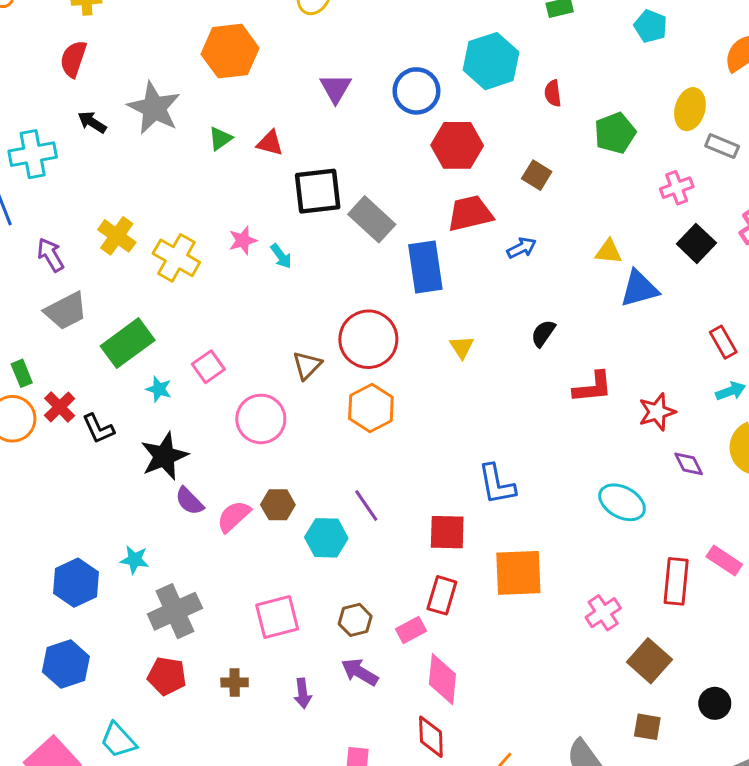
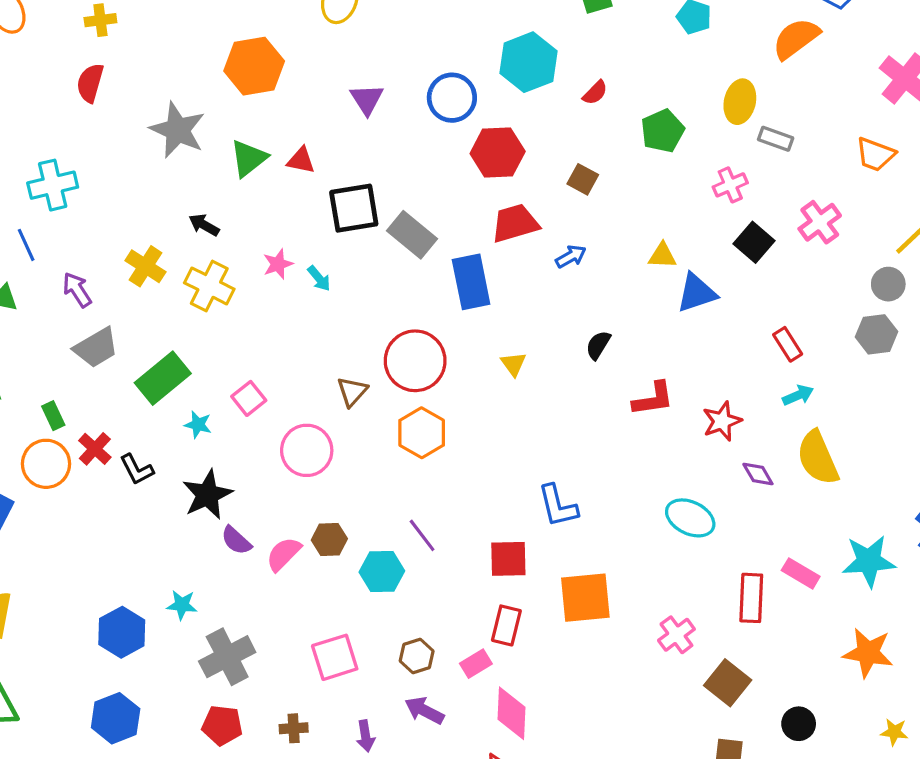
red semicircle: (553, 93) -> (595, 93), turned -125
black arrow: (92, 122) -> (204, 225), moved
green triangle: (220, 138) -> (249, 158), size x1.5

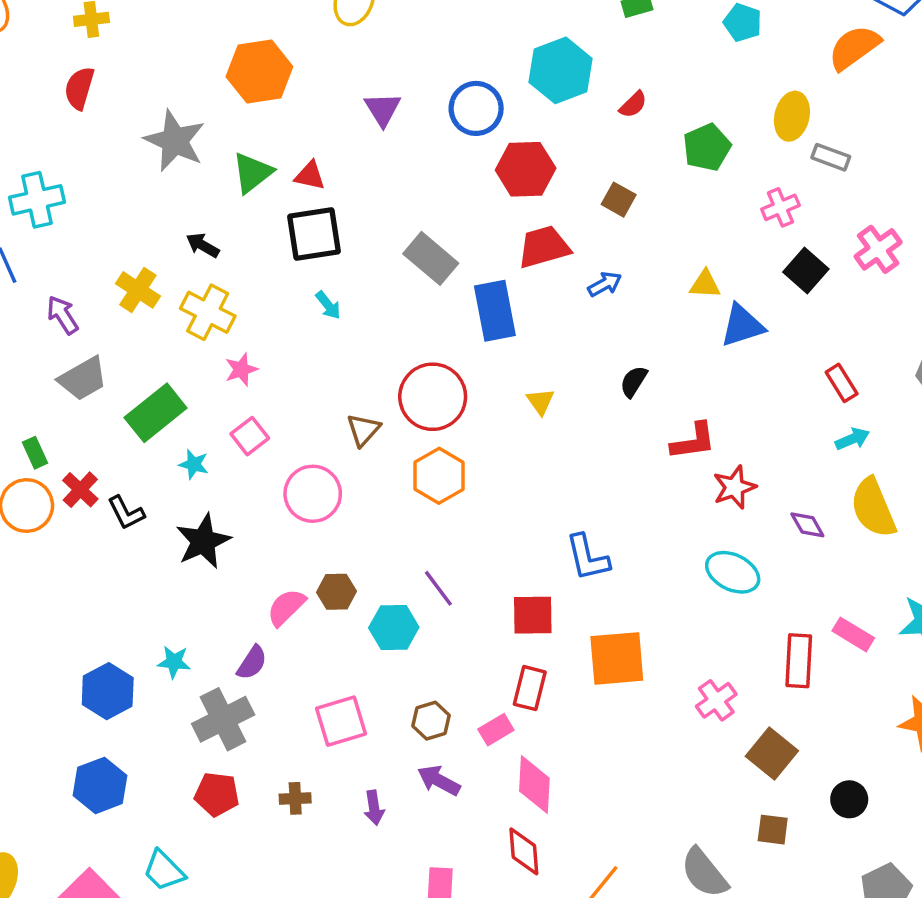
black square: (354, 208) -> (314, 234), moved
pink star: (278, 264) -> (241, 369), moved
red star: (722, 421) -> (734, 487), moved
purple semicircle: (236, 540) -> (252, 663), moved, turned -100

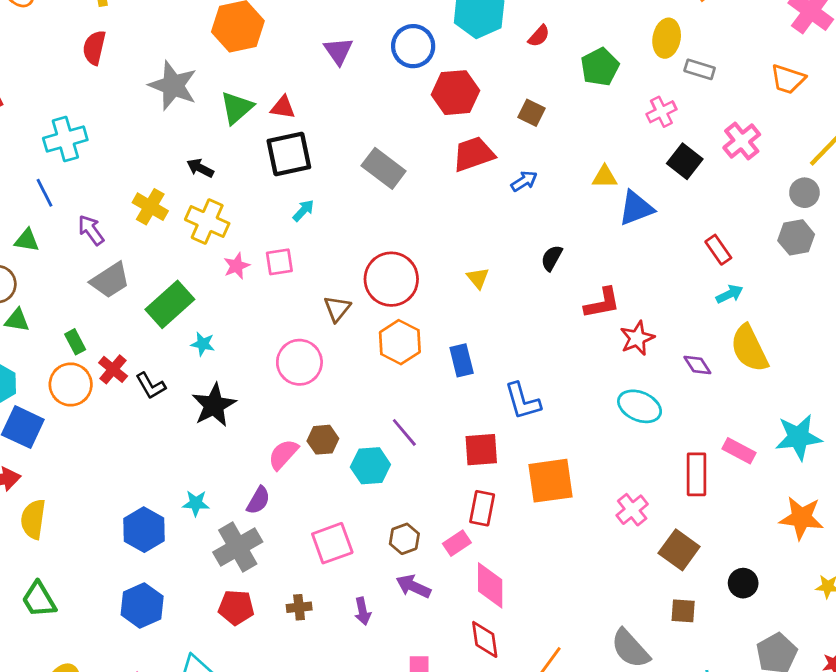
cyan arrow: (328, 305) -> (303, 210), turned -95
blue rectangle: (495, 311) -> (462, 360), moved, size x0.7
pink square: (250, 436) -> (279, 262), moved, turned 32

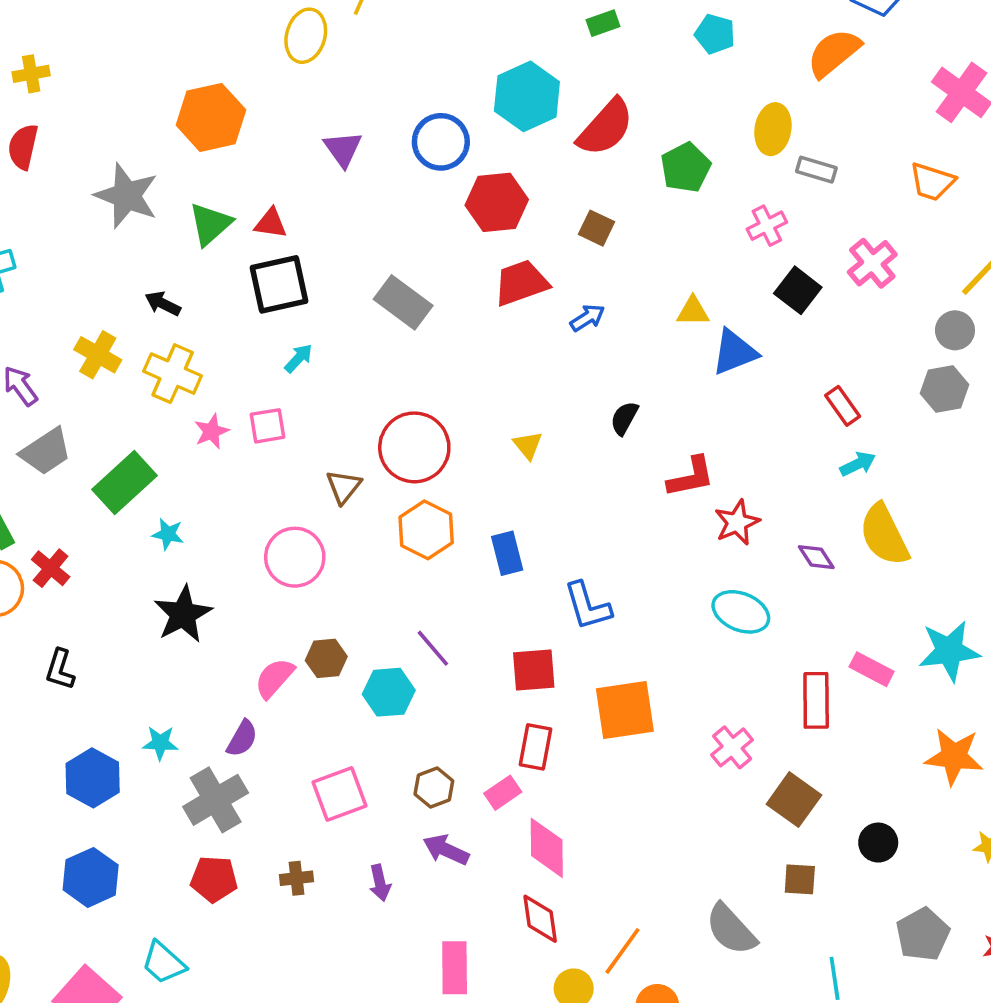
red semicircle: (539, 36) -> (606, 127), size x2.0
black L-shape: (151, 386) -> (60, 669), moved, turned 48

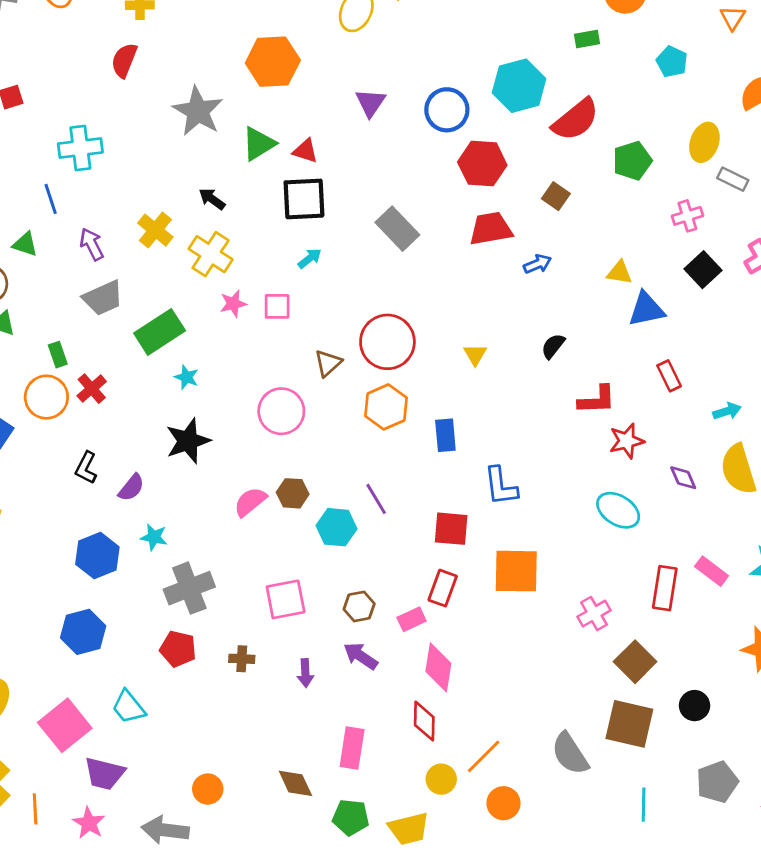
red rectangle: (843, 406) -> (669, 376), moved
purple semicircle: (242, 738) -> (131, 488), moved
brown square: (800, 879) -> (629, 724), size x1.8

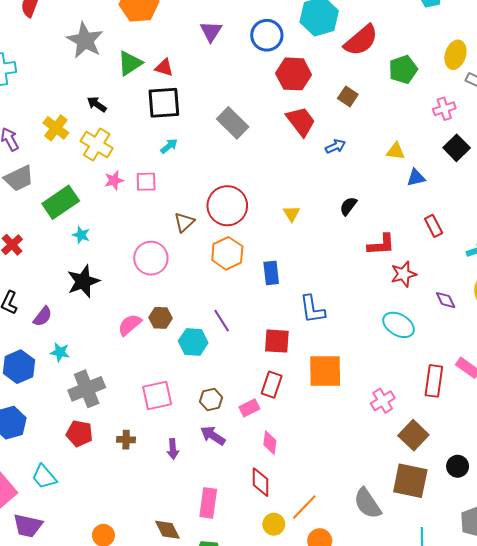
red trapezoid: (491, 229) -> (301, 121), turned 64
blue triangle: (646, 309) -> (416, 178), size x0.7
pink diamond: (438, 667) -> (270, 443), size x0.7

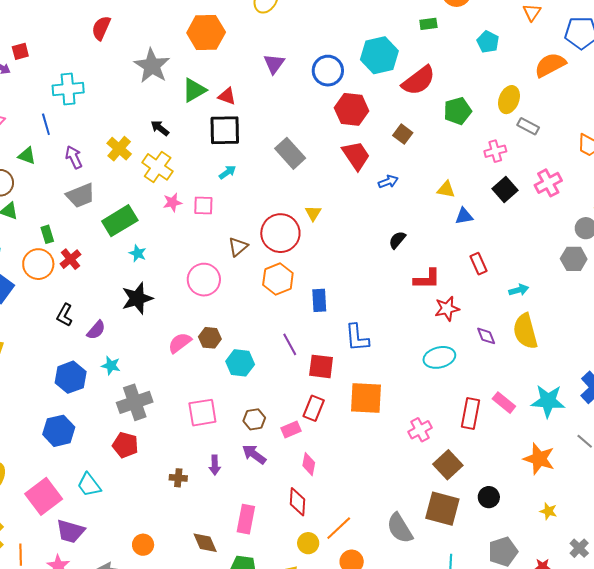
yellow triangle: (292, 214) -> (313, 213), moved
purple line: (222, 321) -> (290, 344), moved
cyan ellipse: (399, 325) -> (439, 357), turned -48
brown cross: (126, 440) -> (178, 478), moved

